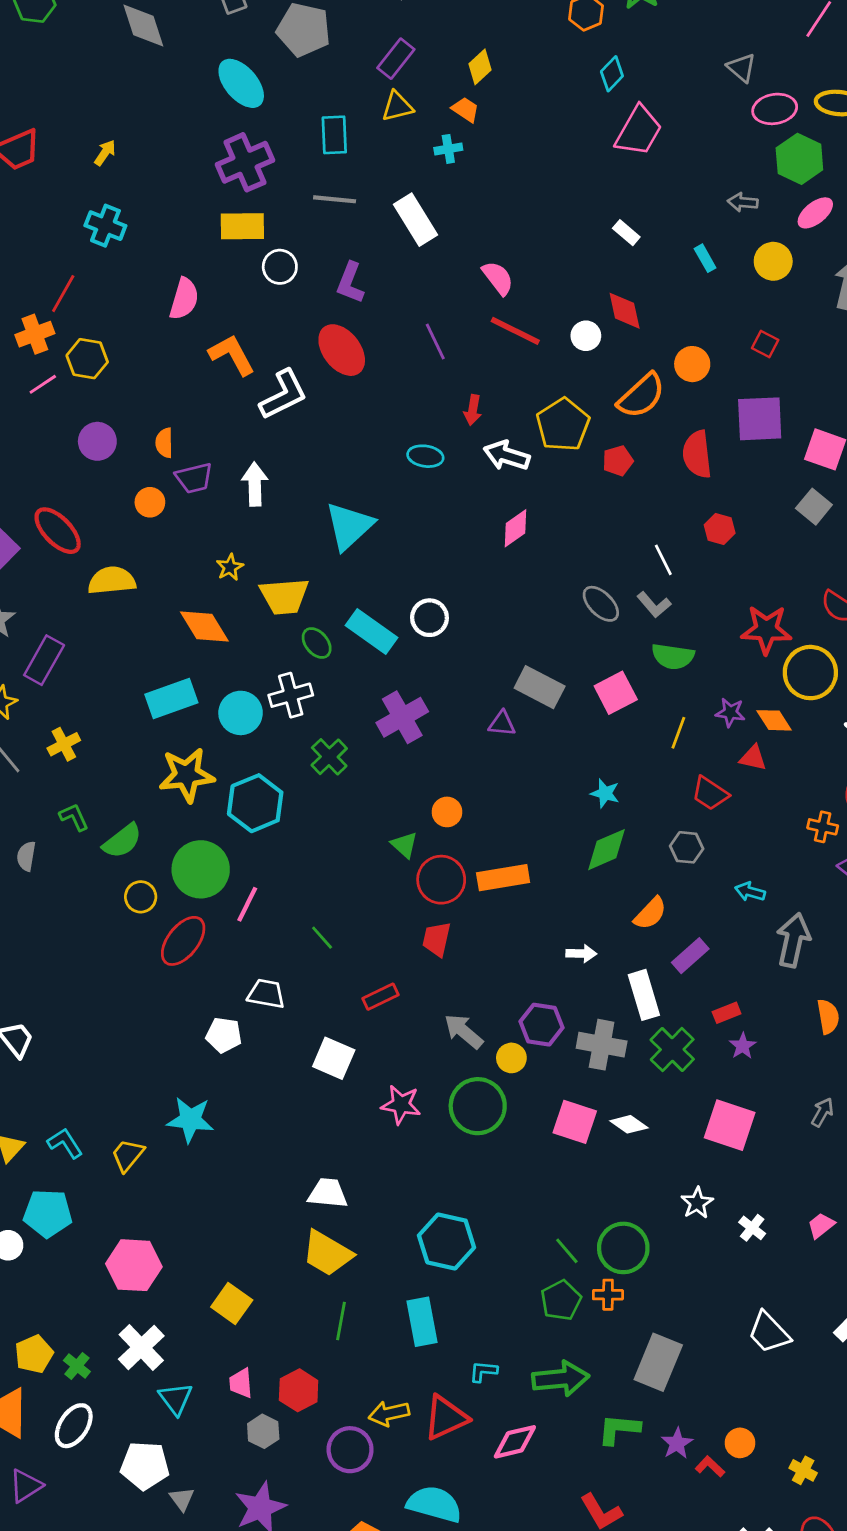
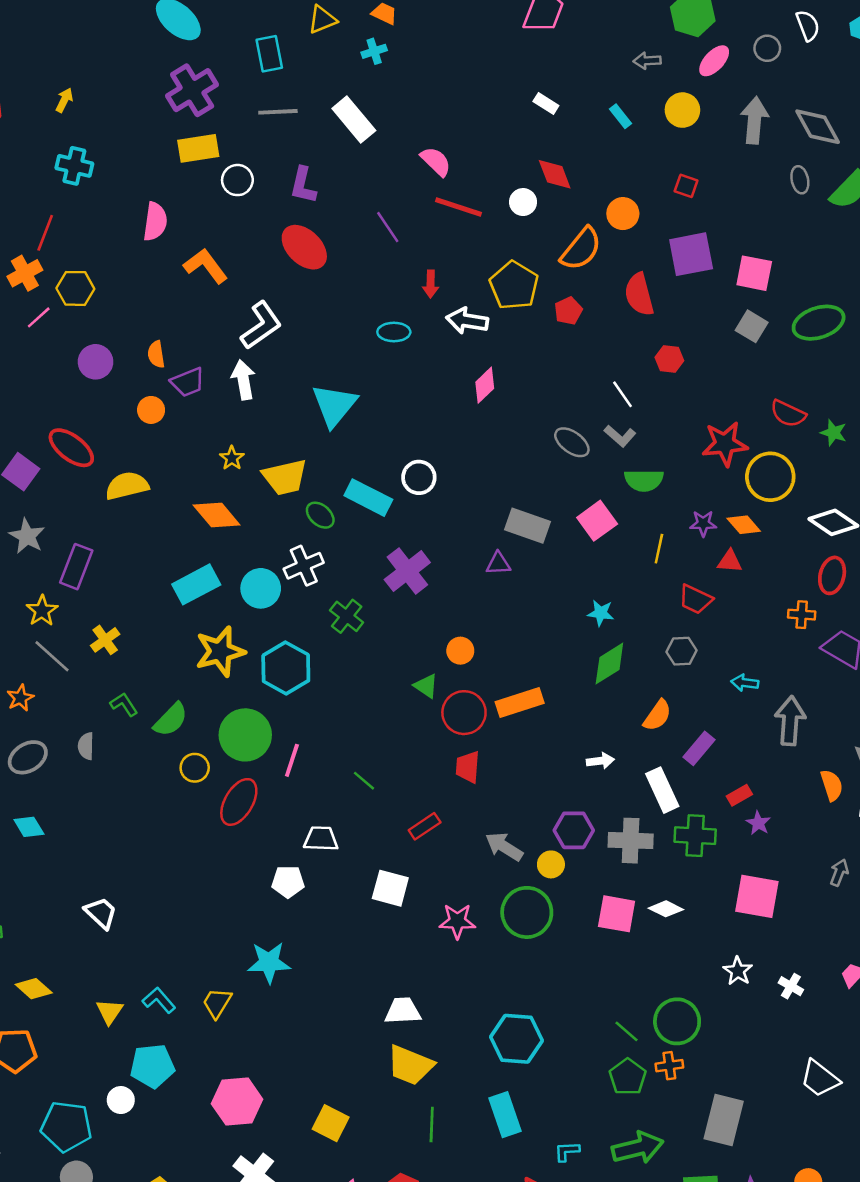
white L-shape: (283, 395) -> (261, 325), moved
green cross: (672, 1050) -> (695, 836), turned -33

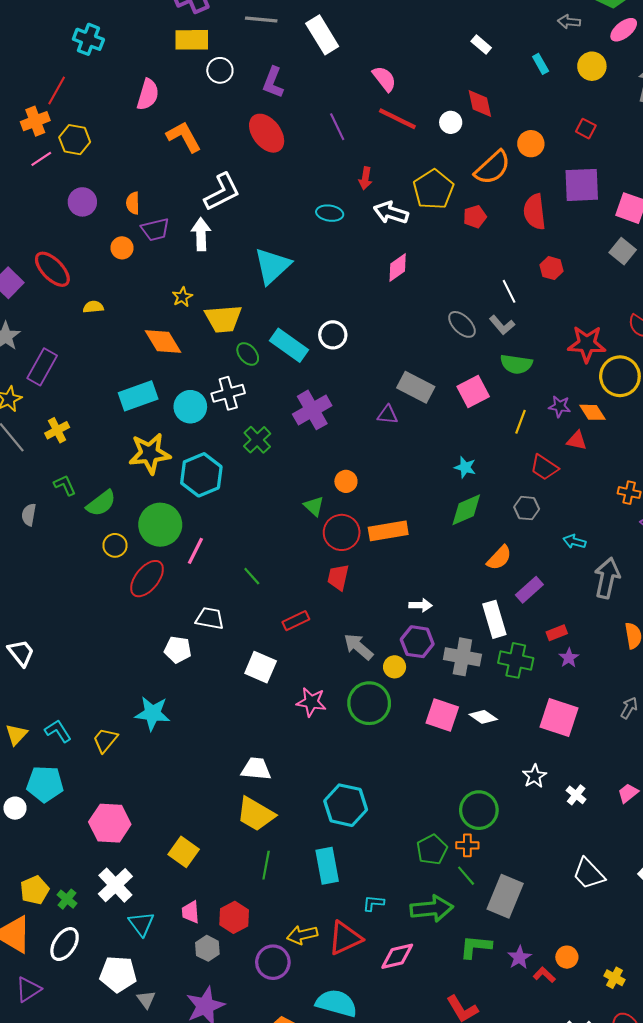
yellow semicircle: (127, 486) -> (93, 307), size x0.6
white arrow: (600, 761) -> (421, 605), moved
green line: (626, 1031) -> (466, 876), moved

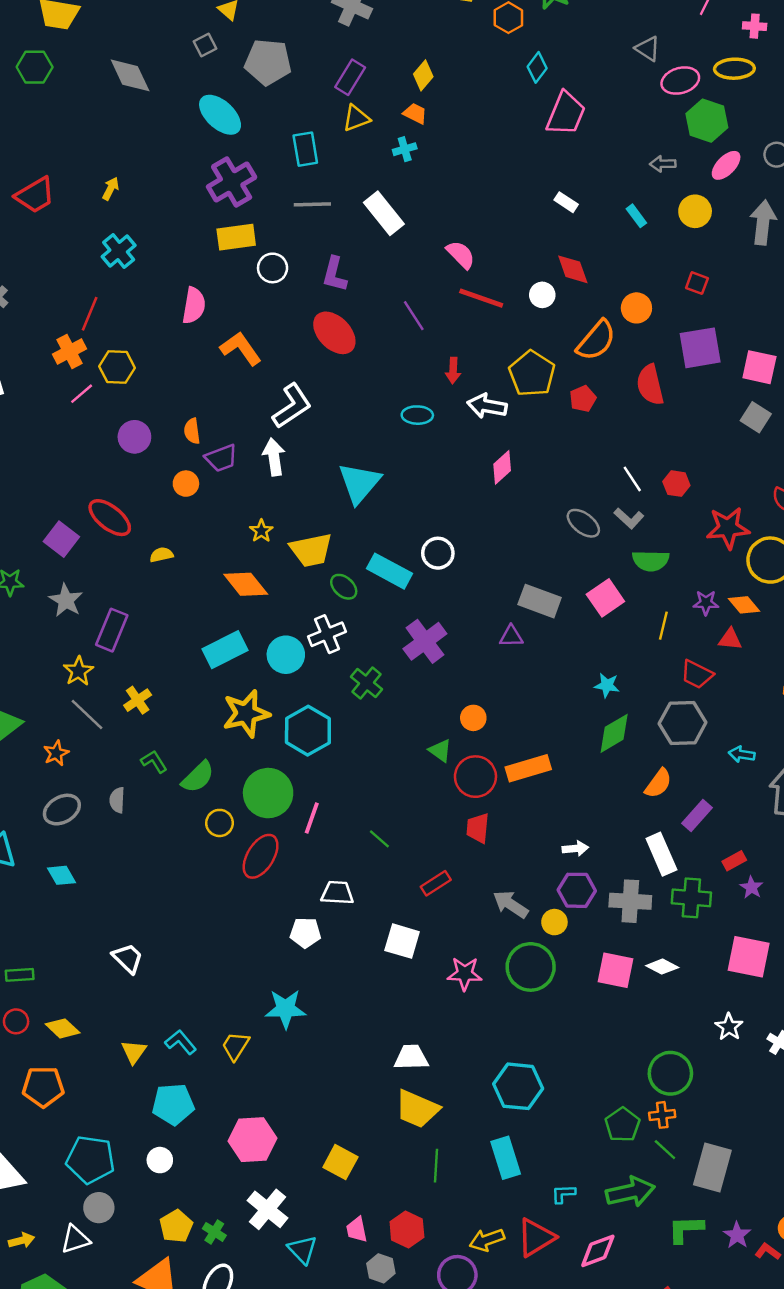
cyan cross: (88, 39) -> (119, 251), turned 36
red hexagon: (552, 268) -> (676, 484), moved
gray hexagon: (527, 508) -> (683, 723), size x1.6
white circle: (15, 808) -> (160, 1160), moved

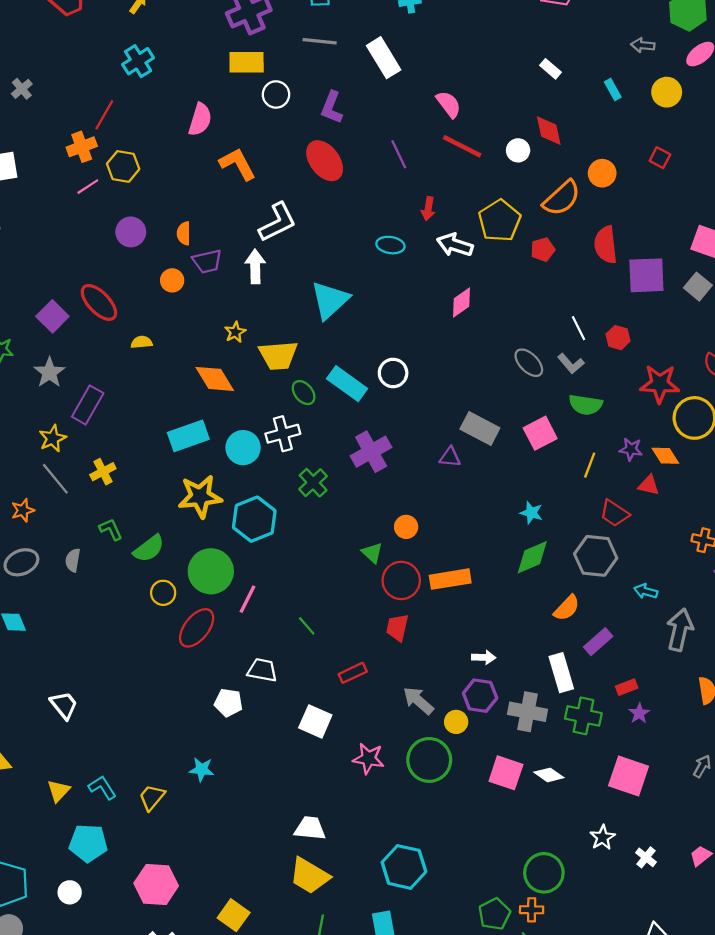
purple square: (700, 348) -> (646, 275), moved
cyan star: (286, 1009) -> (202, 769), size x0.7

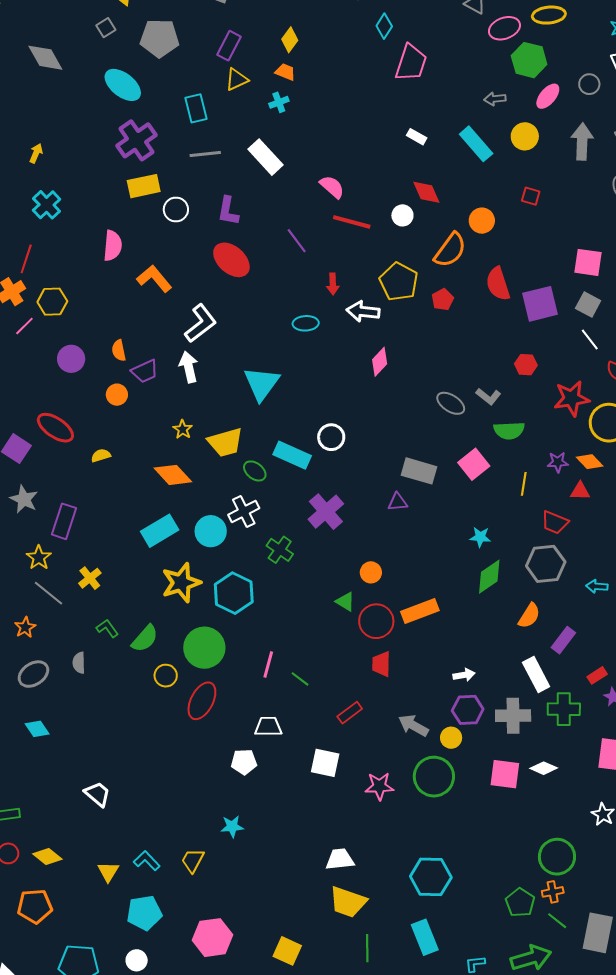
cyan rectangle: (613, 89) -> (476, 144), size x1.8
white line: (578, 328) -> (590, 339), moved
pink line: (248, 599) -> (268, 665), moved

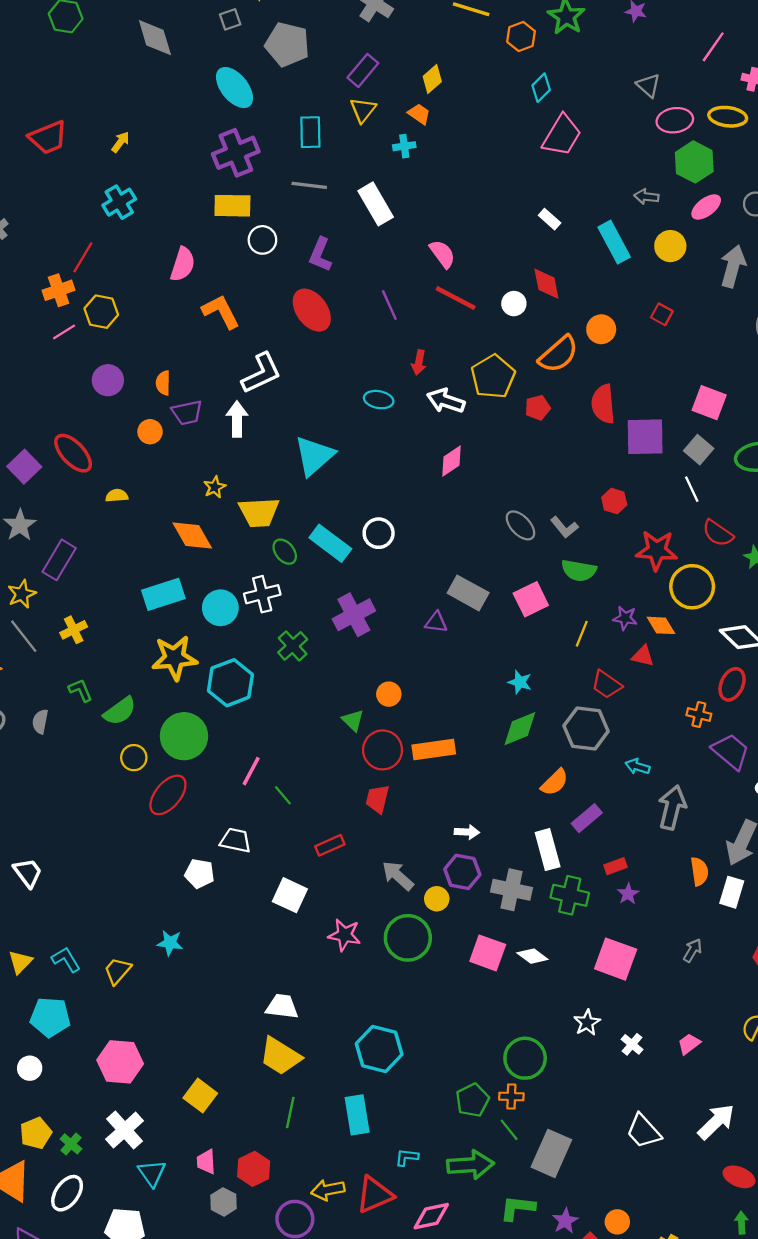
yellow triangle: (237, 79) -> (363, 110), turned -40

